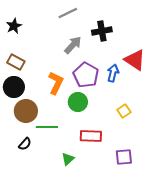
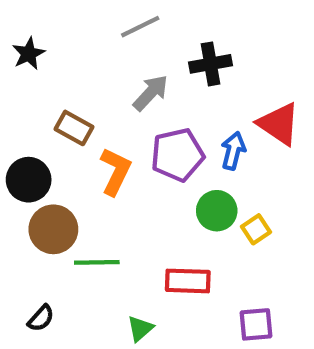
brown rectangle: (16, 62) -> (74, 128), moved
purple pentagon: (86, 75) -> (177, 155), turned 30
green circle: (78, 102) -> (217, 211), moved
black semicircle: (25, 144) -> (41, 318), moved

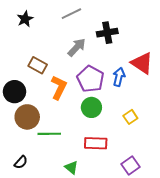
black star: (29, 54) -> (25, 19), moved
purple pentagon: (177, 155) -> (90, 79), turned -30
green circle: (217, 211) -> (91, 107), moved
purple square: (256, 324) -> (130, 165), turned -30
green triangle: (140, 329) -> (71, 168), turned -40

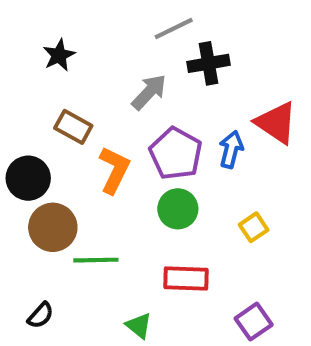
gray line: (71, 14) -> (174, 29), moved
black star: (25, 19) -> (59, 55), moved

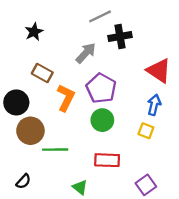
blue arrow: (231, 149) -> (154, 105), moved
yellow square: (254, 227) -> (146, 131), turned -35

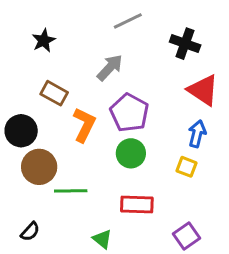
black cross: (120, 36) -> (185, 44), moved, turned 30

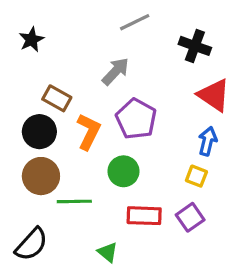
black star: (44, 41) -> (31, 40), moved
black circle: (21, 131) -> (39, 132), moved
green circle: (131, 153) -> (123, 171), moved
black semicircle: (30, 232) -> (31, 244), size x1.6
purple square: (187, 236) -> (190, 217), moved

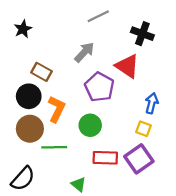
red triangle: (214, 95) -> (127, 66), moved
orange L-shape: (89, 132) -> (57, 109), moved
purple square: (190, 217) -> (139, 159), size x1.4

